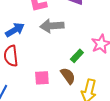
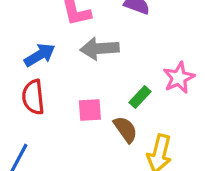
pink square: (42, 78) -> (90, 110), moved

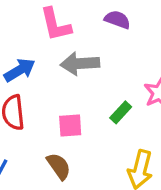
brown semicircle: (125, 129) -> (59, 166), moved

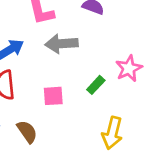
brown semicircle: (59, 166) -> (27, 132), moved

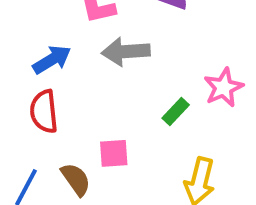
pink square: (53, 96) -> (114, 153), moved

